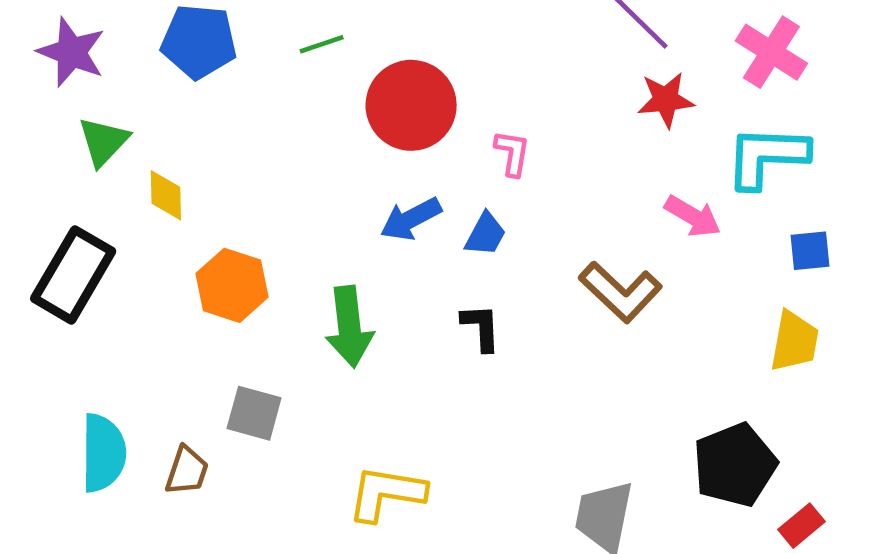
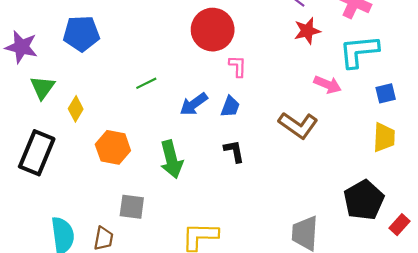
green line: (322, 44) -> (146, 83), moved
red circle: (411, 105) -> (213, 30), moved
yellow diamond: (166, 195) -> (76, 109), turned 40

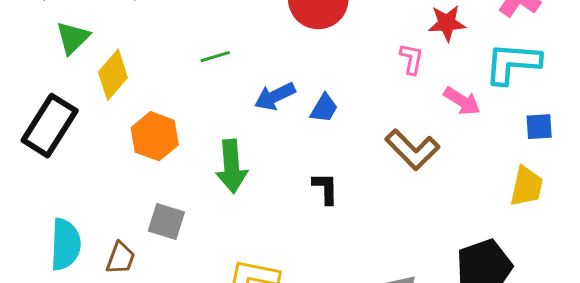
pink L-shape: (238, 66) -> (412, 59), moved
yellow diamond: (76, 109) -> (113, 75), size x1.4
black L-shape: (234, 151) -> (325, 188), moved

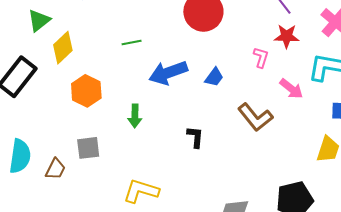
blue arrow: (275, 96) -> (168, 73), size x1.4
blue trapezoid: (324, 108) -> (214, 77), moved
green arrow: (232, 166) -> (135, 116), size x0.7
gray square: (166, 221) -> (88, 148), turned -30

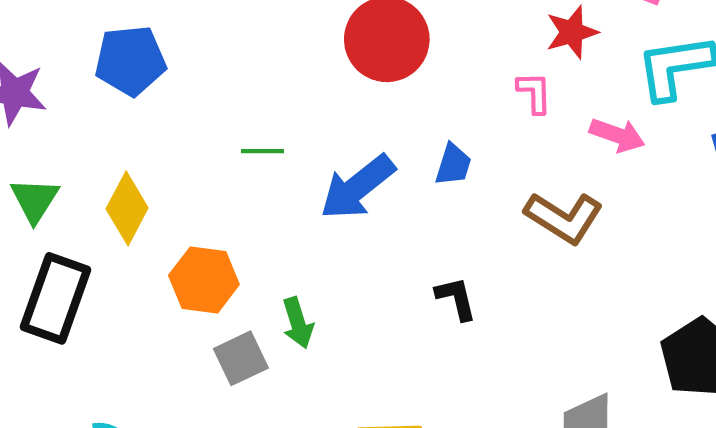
green triangle: (39, 20) -> (35, 200), moved
green line: (132, 43) -> (263, 151), turned 30
green arrow: (135, 116) -> (298, 323), moved
gray square: (88, 148) -> (241, 358), moved

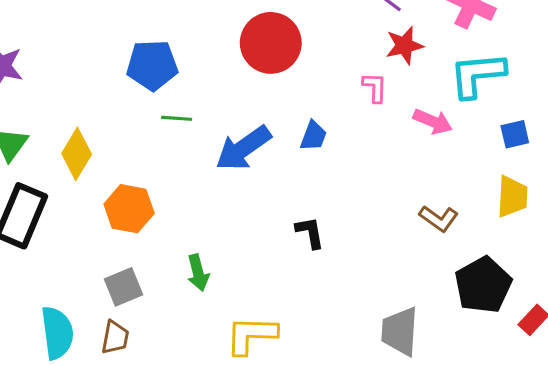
blue pentagon: (130, 61) -> (152, 65), moved
brown L-shape: (564, 218) -> (439, 219), moved, size x0.7
green arrow: (298, 323) -> (198, 273), moved
gray square: (241, 358) -> (124, 287), moved

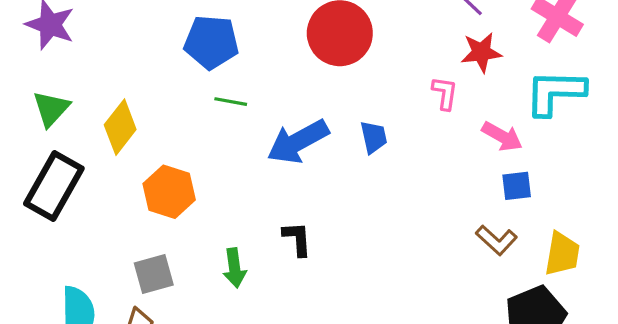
blue square: (515, 134) -> (517, 186), moved
blue trapezoid: (313, 136) -> (374, 137), turned -40
yellow trapezoid: (512, 197) -> (562, 254), moved
black L-shape: (310, 233) -> (297, 239), moved

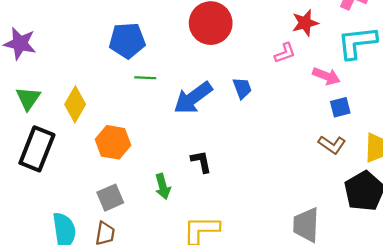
pink L-shape: (445, 93) -> (285, 53), turned 70

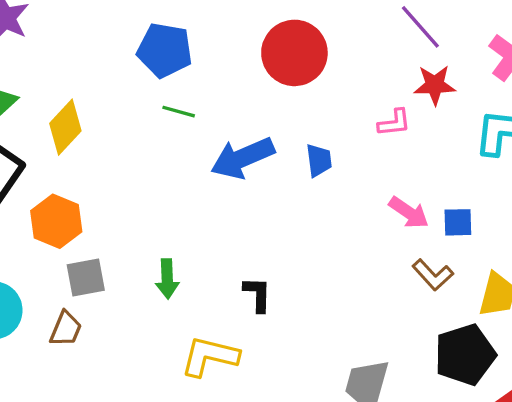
pink arrow: (326, 76) -> (409, 213), moved
orange hexagon: (113, 142) -> (56, 221), moved
black L-shape: (201, 162) -> (257, 294), moved

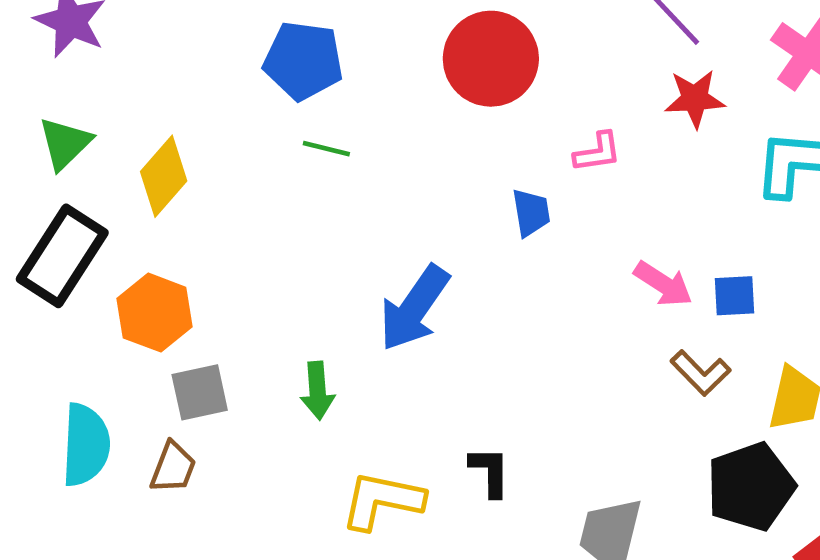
pink L-shape: (394, 123) -> (598, 152), moved
blue arrow: (242, 158) -> (414, 308), moved, turned -30
black L-shape: (257, 294) -> (490, 472), moved

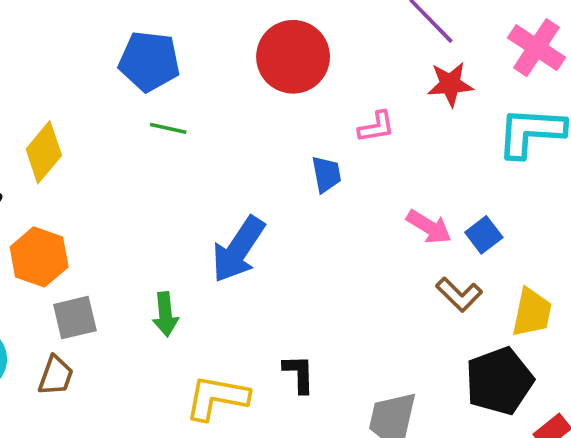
blue square: (734, 296) -> (484, 235), turned -33

